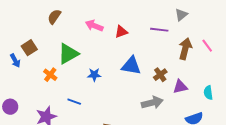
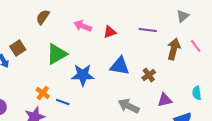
gray triangle: (181, 15) -> (183, 16), moved
orange cross: (50, 75) -> (43, 93), moved
blue star: (94, 75) -> (83, 75), size x1.6
purple triangle: (180, 87) -> (165, 100), moved
gray arrow: (152, 103) -> (129, 106), moved, turned -140

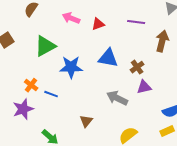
purple triangle: (165, 100) -> (144, 87), moved

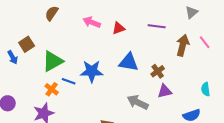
green triangle: (45, 46) -> (53, 61), moved
blue line: (51, 94) -> (69, 81), moved

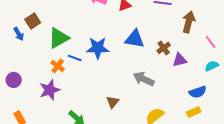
pink line: (205, 42) -> (211, 42), moved
cyan semicircle: (206, 89) -> (212, 66), turned 72
purple triangle: (165, 91) -> (180, 60), moved

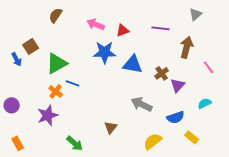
blue star: (98, 48) -> (105, 52), moved
purple triangle: (180, 60) -> (178, 85), turned -35
cyan semicircle: (212, 66) -> (205, 103), moved
blue semicircle: (198, 92) -> (176, 117), moved
yellow rectangle: (194, 112) -> (192, 137), turned 64

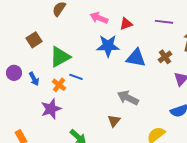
blue arrow: (17, 59) -> (34, 79), moved
brown cross: (162, 73) -> (165, 57), moved
gray arrow: (142, 104) -> (128, 98), moved
purple circle: (12, 105) -> (14, 73), moved

